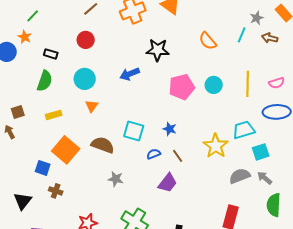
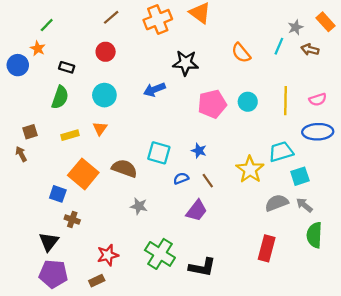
orange triangle: (92, 106) -> (100, 128), moved
black triangle: (23, 201) -> (49, 242), moved

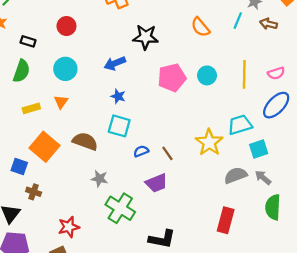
blue ellipse: (318, 132) -> (276, 105), turned -44
blue star: (199, 151) -> (118, 96), moved
purple trapezoid: (197, 211) -> (157, 183), turned 30
green cross: (160, 254) -> (120, 208), moved

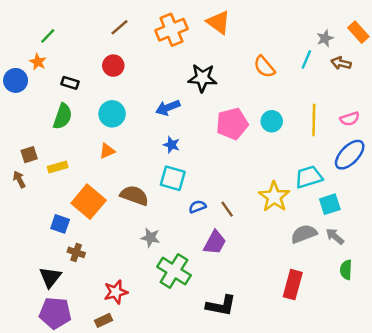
orange triangle: (61, 102) -> (107, 151), turned 32
yellow rectangle: (31, 108) -> (58, 167), moved
purple trapezoid: (157, 183) -> (215, 243), turned -40
green semicircle: (273, 207) -> (346, 270), size x0.7

